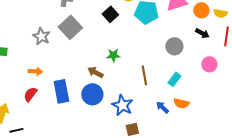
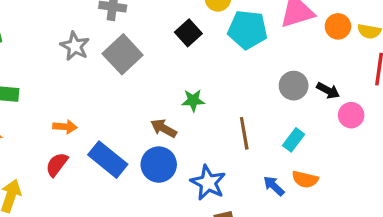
black arrow: (202, 33) -> (328, 91), moved
gray star: (41, 36) -> (75, 46), moved
blue rectangle: (61, 91) -> (108, 160), turned -40

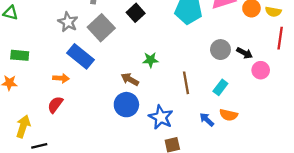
black square: (188, 33) -> (136, 13), moved
blue rectangle: (108, 160) -> (81, 56), moved

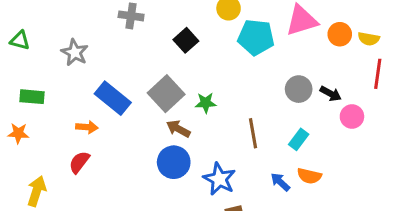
gray star: (68, 22) -> (75, 52), moved
gray square: (101, 28) -> (166, 94), moved

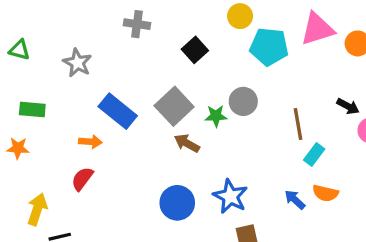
gray circle: (299, 89) -> (243, 101), moved
brown line: (253, 133) -> (298, 124), moved
blue circle: (174, 162) -> (177, 203), moved

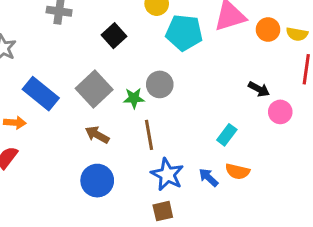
brown line: (298, 124) -> (149, 135), moved
brown arrow: (187, 143) -> (97, 135), moved
blue star: (230, 196) -> (167, 174), moved

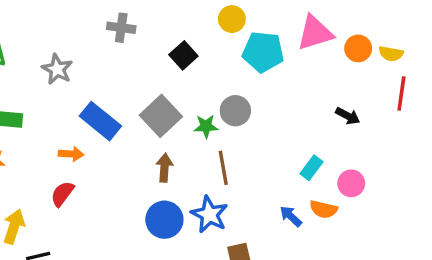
pink circle: (280, 112) -> (351, 183), moved
brown arrow: (97, 135) -> (164, 168), turned 65
blue star: (167, 174) -> (209, 214), moved

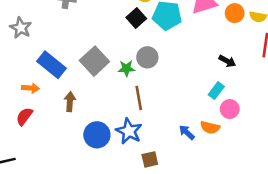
black square: (183, 55) -> (136, 18), moved
brown arrow: (164, 168) -> (70, 102), moved
cyan rectangle: (311, 168) -> (216, 91), moved

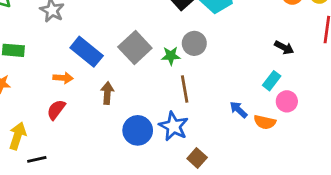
blue arrow: (187, 132) -> (238, 110), moved
brown square: (150, 159) -> (197, 158), turned -35

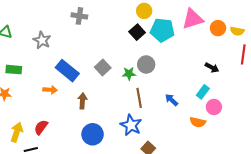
gray square: (135, 48) -> (103, 68), size x0.7
red semicircle: (56, 110) -> (41, 127), moved
blue arrow: (238, 110) -> (171, 100), moved
blue circle: (138, 130) -> (93, 134), moved

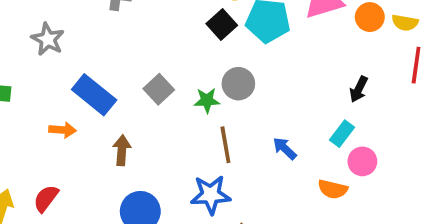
black arrow: (212, 68) -> (359, 89), turned 88
blue star: (131, 125) -> (211, 195), turned -30

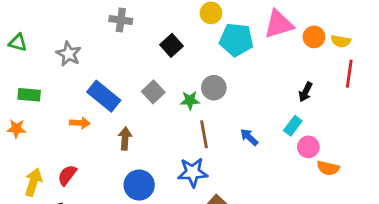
black square: (222, 24) -> (172, 45), moved
orange semicircle: (333, 189) -> (328, 168), moved

